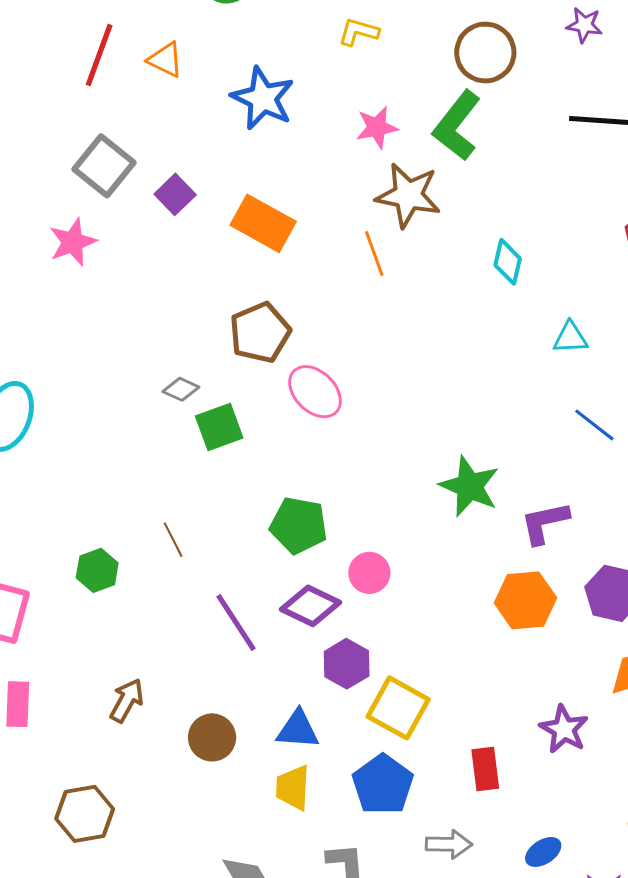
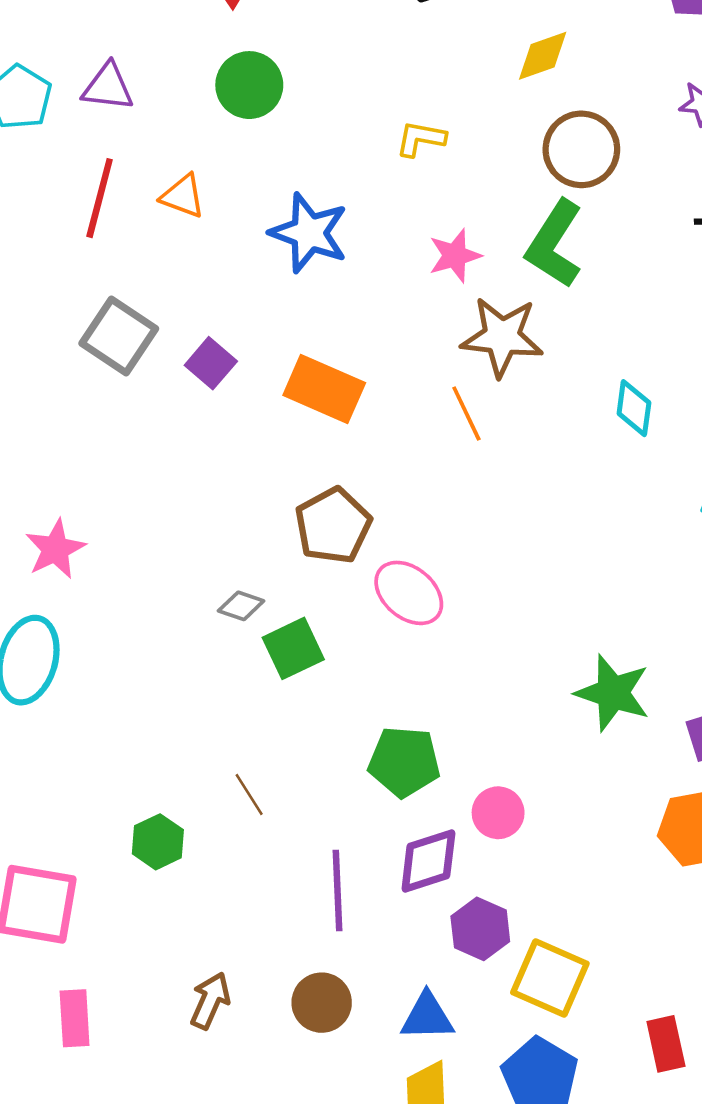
pink star: (73, 242) -> (55, 549), moved
purple diamond: (311, 606) -> (428, 861), turned -38
purple line: (236, 623) -> (337, 891), turned 36
brown circle: (212, 737) -> (322, 1003), moved

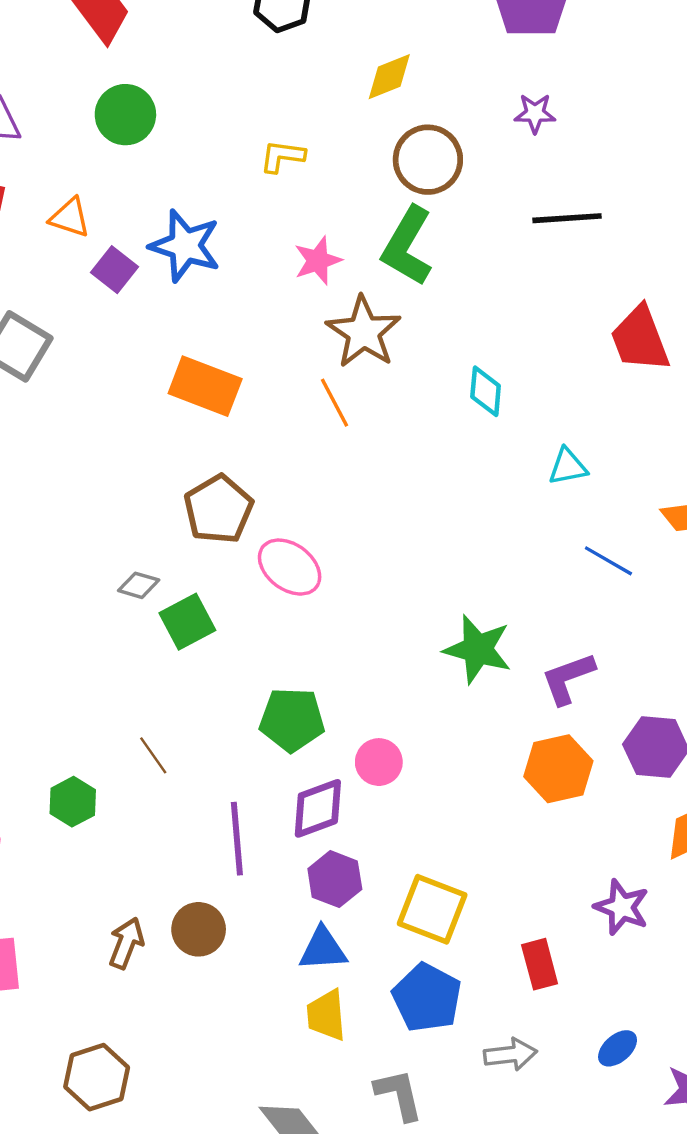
brown star: (502, 337) -> (364, 332), turned 30
purple square: (211, 363) -> (115, 270), moved
purple hexagon: (480, 929) -> (335, 879), moved
brown circle: (322, 1003) -> (199, 929), moved

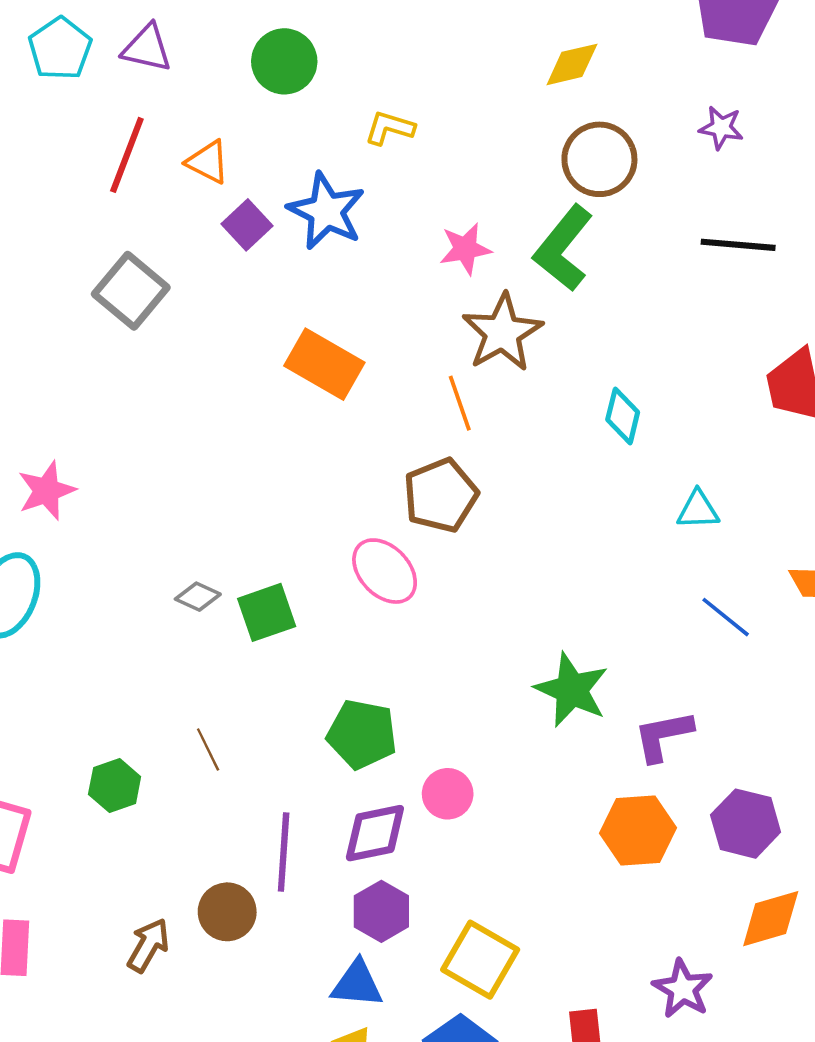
yellow L-shape: (282, 156) -> (390, 128), moved
brown pentagon: (218, 509) -> (441, 495), moved
gray diamond: (139, 585) -> (198, 597), moved
brown circle: (199, 929) -> (227, 912), moved

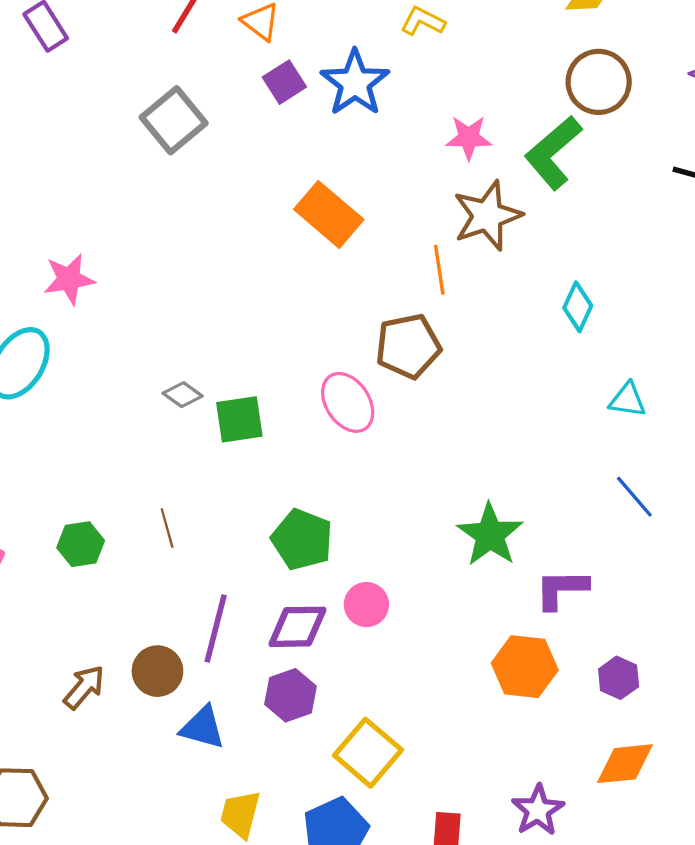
purple hexagon: (746, 824) -> (619, 678), size x0.7
blue triangle: (357, 984) -> (203, 727), moved

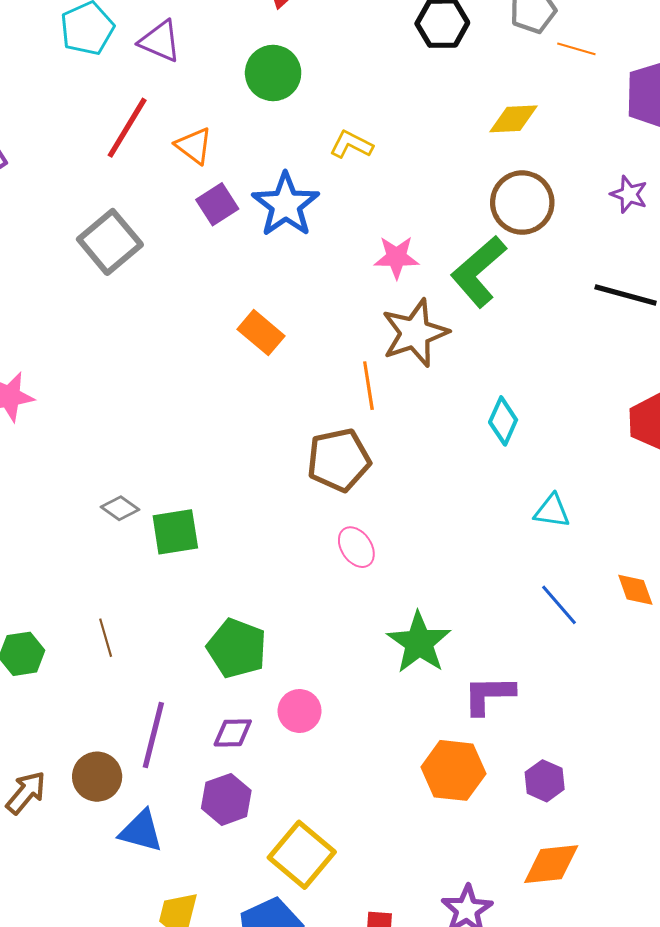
orange rectangle: (329, 214) -> (261, 333), size x0.7
pink ellipse: (348, 402) -> (356, 547), moved, size x0.7
purple diamond: (297, 627) -> (233, 733), size x0.7

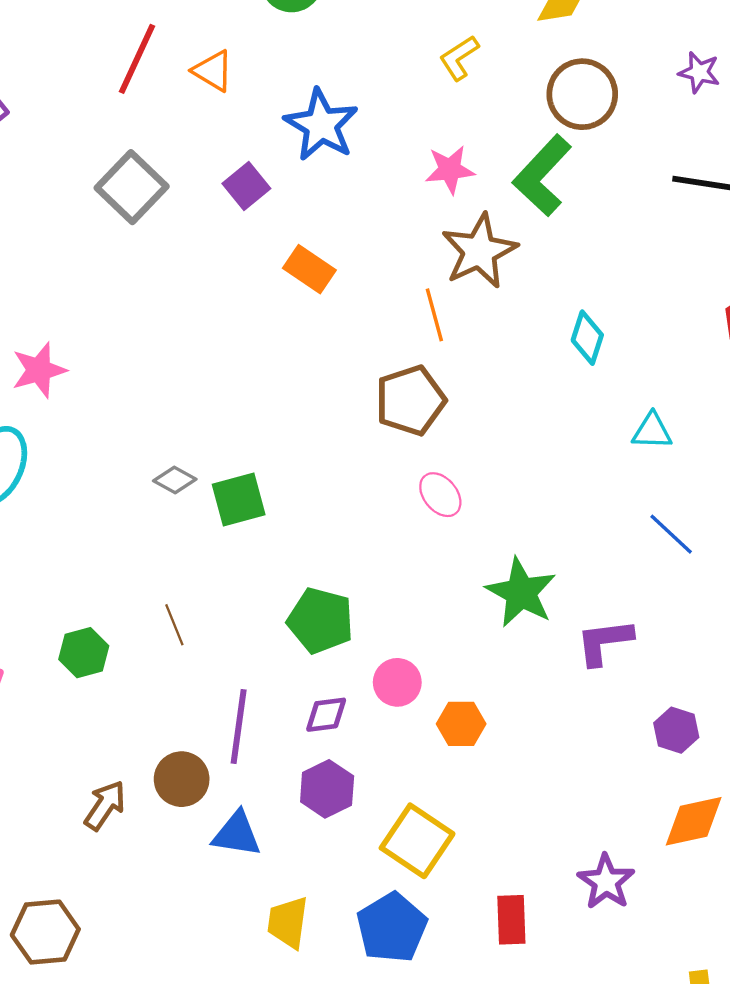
yellow L-shape: (351, 145) -> (459, 58), moved, turned -54
purple square: (217, 204) -> (246, 186), moved
orange hexagon: (453, 770) -> (461, 724), moved, size x0.7

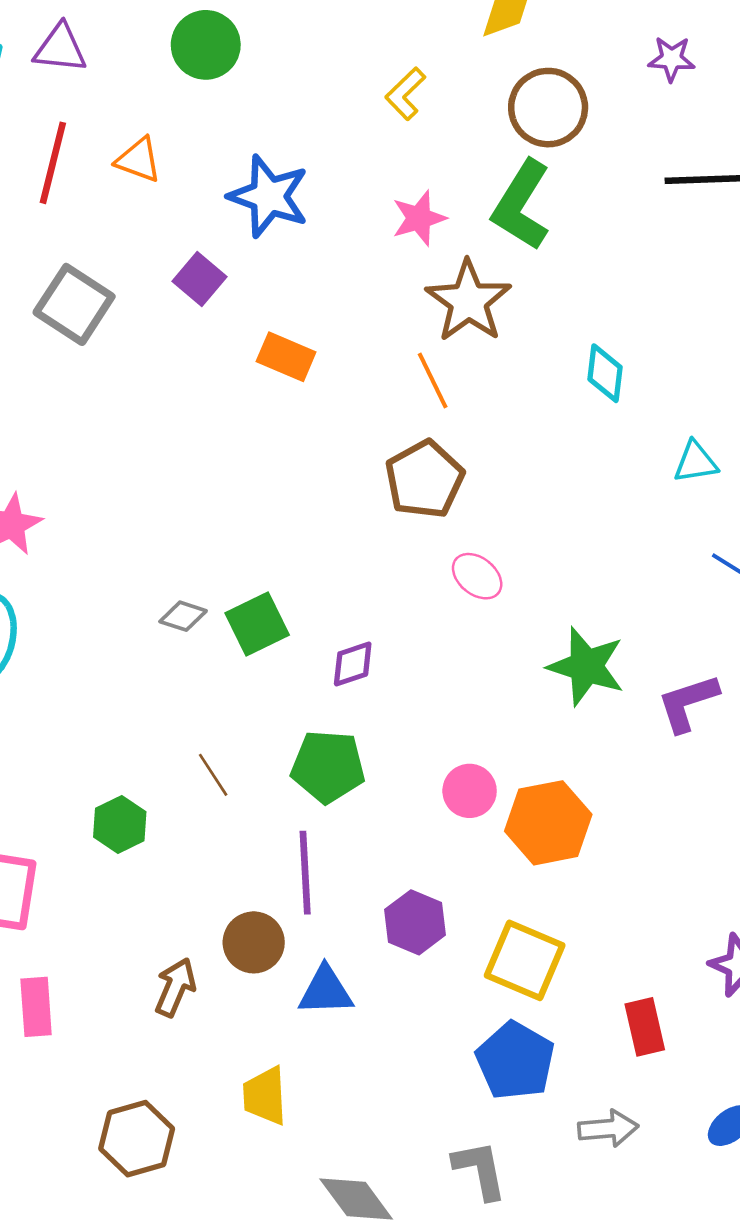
green pentagon: (320, 621) -> (328, 766), moved
purple diamond: (326, 715) -> (353, 664), moved
orange hexagon: (461, 724) -> (548, 823), size x1.6
yellow trapezoid: (288, 922) -> (265, 1096), moved

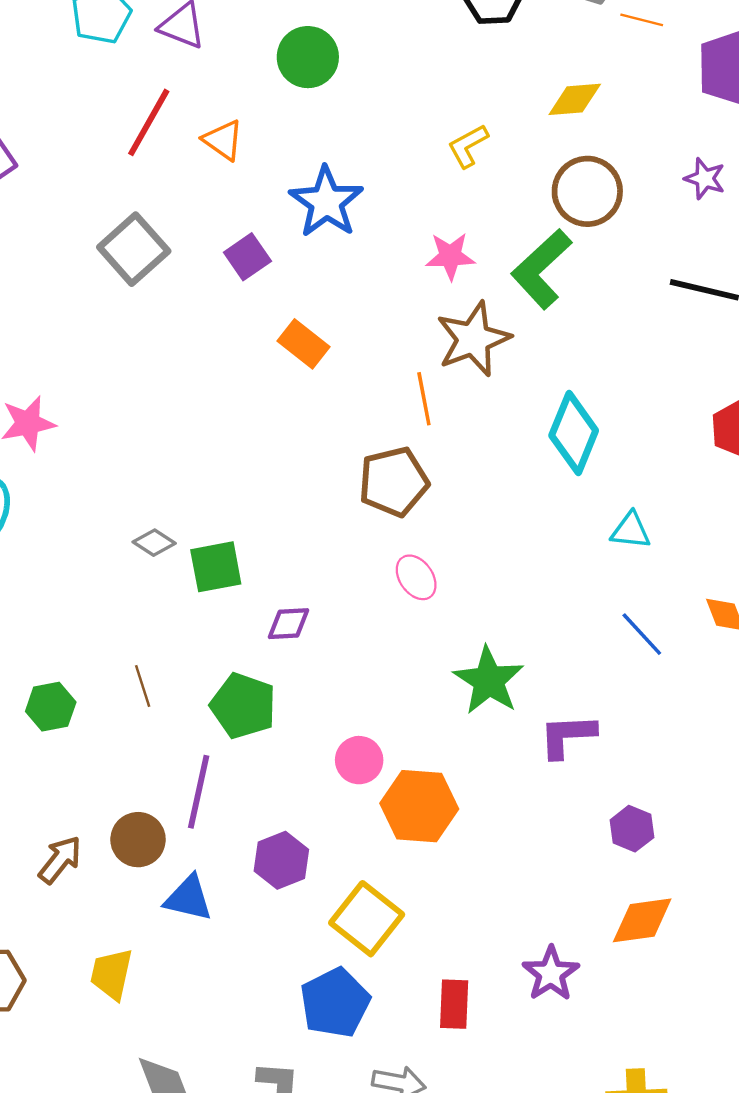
cyan diamond: (605, 373) -> (574, 433), size x1.5

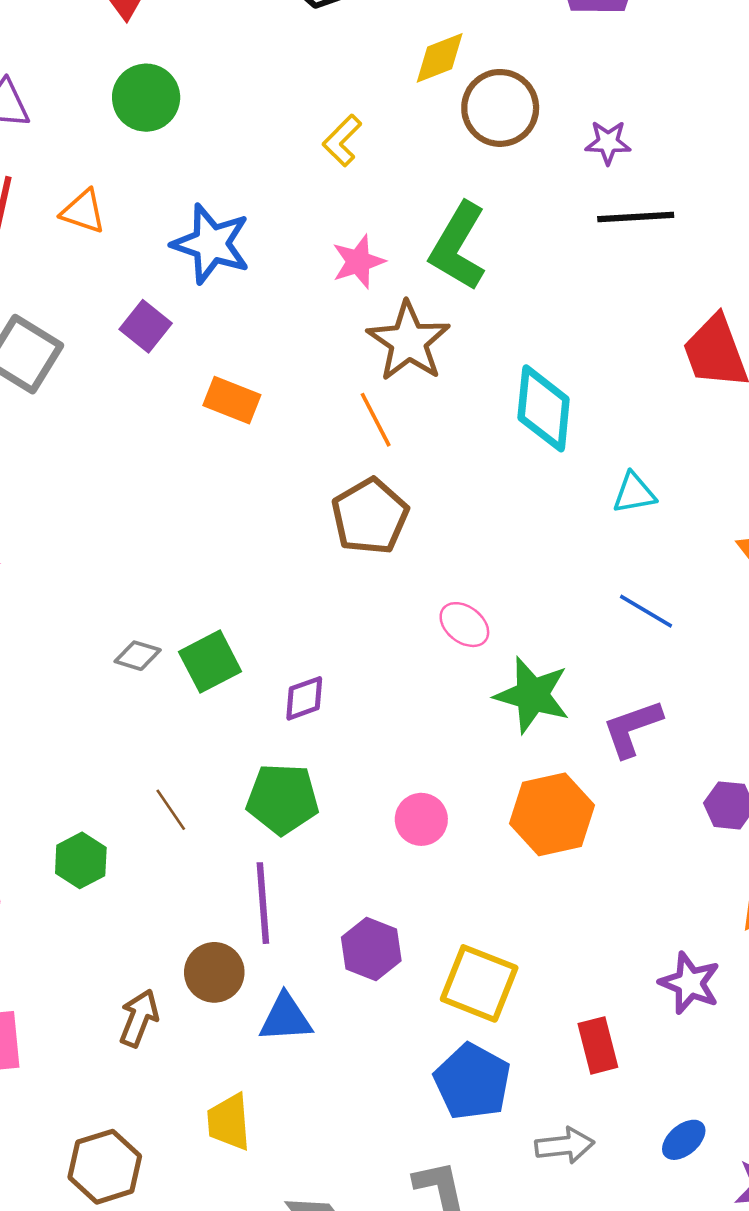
purple star: (705, 179) -> (608, 142), moved
brown circle: (587, 191) -> (500, 108), moved
pink ellipse: (416, 577) -> (464, 625), moved
blue line: (642, 634) -> (646, 611), moved
orange hexagon: (419, 806) -> (552, 814), moved

